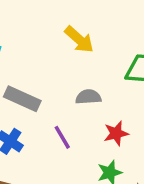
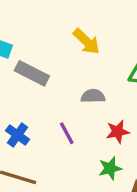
gray rectangle: (22, 99) -> (32, 73), moved

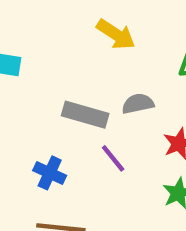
gray rectangle: (32, 73) -> (85, 115), moved

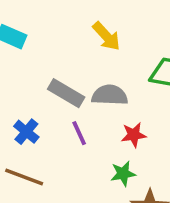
gray semicircle: (138, 104) -> (110, 95), size x1.4

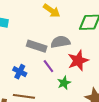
red star: (134, 135) -> (78, 61), size x1.5
green star: (123, 174) -> (64, 83), moved

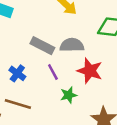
red star: (78, 61) -> (90, 71), turned 30

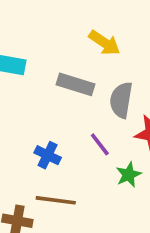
gray semicircle: (72, 45) -> (121, 100), turned -70
gray rectangle: (42, 46) -> (75, 84), moved

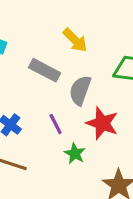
green star: (129, 175) -> (75, 154), turned -30

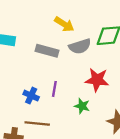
gray semicircle: (80, 90) -> (80, 46), moved, turned -115
purple line: (56, 124) -> (54, 89), moved, turned 49

